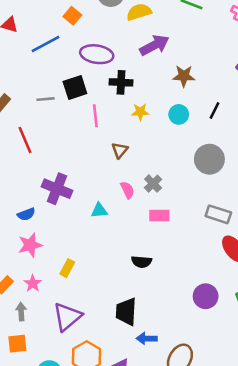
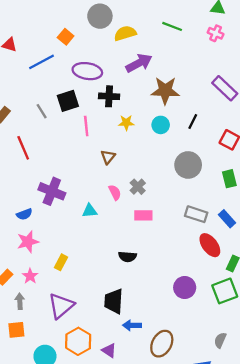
brown star: (184, 76) -> (165, 91), size x1.4
gray line: (45, 99) -> (42, 111), turned 63

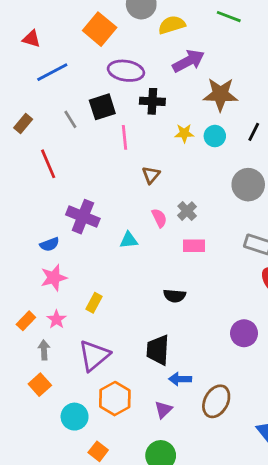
orange square: (66, 37) -> (100, 29), size x1.6
blue line: (42, 62) -> (52, 72), moved
yellow star: (126, 123) -> (184, 133), moved
orange square: (16, 330) -> (40, 385), turned -36
purple triangle: (109, 350) -> (163, 410), moved, turned 42

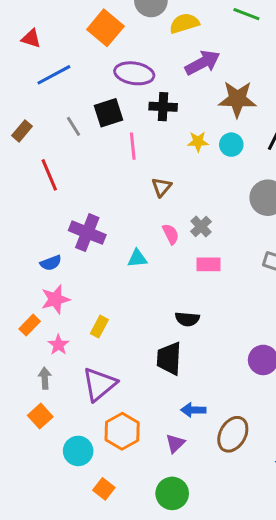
orange rectangle: (26, 321) -> (30, 325), moved
black trapezoid: (158, 350) -> (169, 358), moved

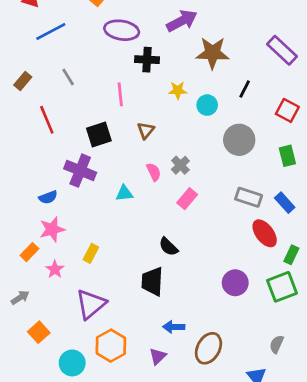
black square: (108, 113) -> (99, 134), moved
cyan circle: (231, 145) -> (207, 105), moved
pink rectangle: (209, 264) -> (187, 199), turned -50
black semicircle: (187, 319) -> (168, 247), turned 40
gray arrow: (45, 378) -> (20, 297), moved, turned 60

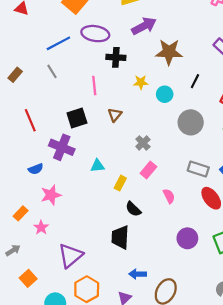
blue line: (51, 32) -> (58, 43), moved
red line: (47, 120) -> (30, 120), moved
pink semicircle: (154, 172) -> (169, 196), moved
pink star: (52, 229) -> (51, 195), moved
yellow rectangle: (91, 253) -> (120, 183), moved

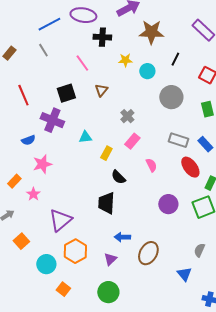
pink line: (94, 86) -> (82, 63), turned -30

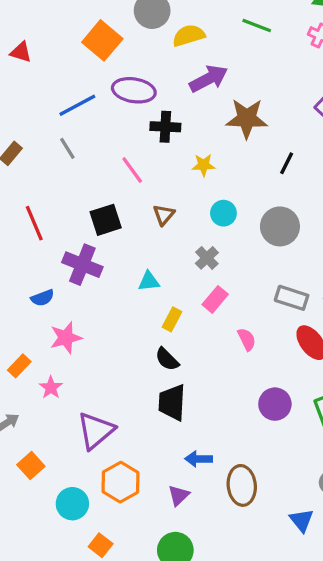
cyan circle: (147, 71) -> (223, 213), moved
cyan triangle: (85, 137) -> (149, 281), moved
black semicircle: (118, 177) -> (167, 359), moved
brown ellipse: (148, 253) -> (242, 485), turned -35

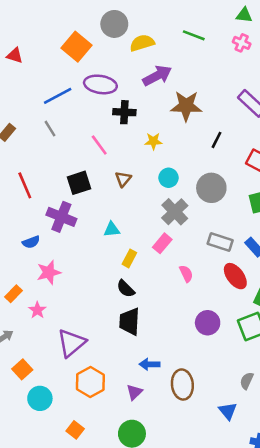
gray cross: (207, 258) -> (175, 212), moved, size x1.5
cyan circle: (72, 504) -> (40, 398), moved

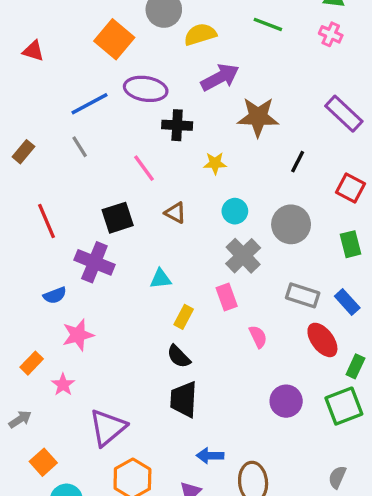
brown triangle: (123, 179) -> (175, 213), turned -42
pink rectangle: (162, 243) -> (227, 297), turned -60

